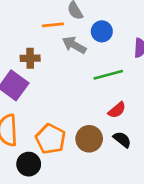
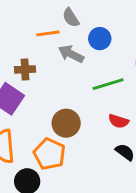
red semicircle: (117, 110) -> (118, 121), turned 60
brown circle: (89, 139) -> (66, 123), moved

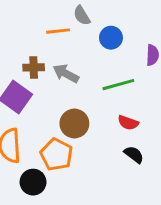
gray arrow: (71, 54) -> (66, 74), moved

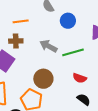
orange line: (58, 31) -> (21, 21), moved
gray arrow: (66, 74) -> (48, 46), moved

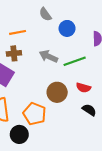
brown circle: (43, 79) -> (57, 92), moved

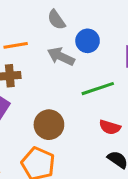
gray arrow: (48, 56) -> (61, 56), moved
brown circle: (57, 92) -> (49, 125), moved

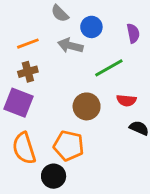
brown circle: (49, 125) -> (87, 106), moved

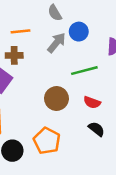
gray arrow: (70, 46) -> (56, 43), turned 100
orange pentagon: (69, 146) -> (47, 141), moved

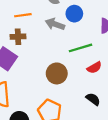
gray arrow: (56, 43) -> (55, 24), turned -108
red semicircle: (92, 102) -> (94, 68), moved, turned -48

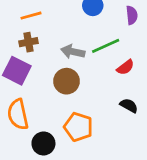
gray arrow: (55, 24) -> (73, 52), moved
brown circle: (57, 73) -> (66, 81), moved

